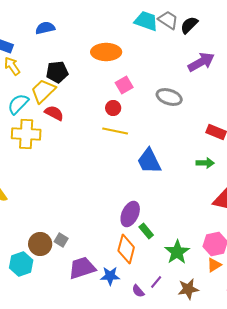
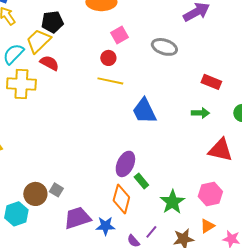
orange triangle: (214, 265) -> (207, 226), moved

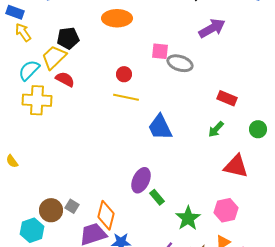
pink square: (119, 35) -> (160, 51), moved, turned 36
green arrow: (200, 113) -> (216, 129), turned 132
orange diamond: (121, 199) -> (106, 215), moved

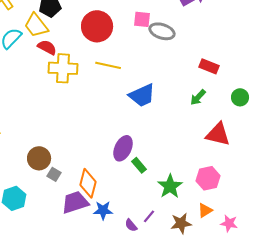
yellow trapezoid: (54, 57) -> (36, 25), turned -84
red circle: (124, 74) -> (97, 26), moved, size x2.0
yellow cross: (37, 100) -> (63, 68), moved
blue trapezoid: (160, 127) -> (142, 95), turned -88
brown circle: (51, 210) -> (39, 158), moved

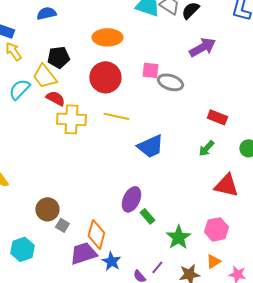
blue star: (103, 210) -> (111, 261), turned 30

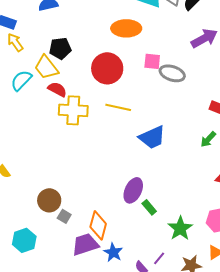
orange ellipse: (107, 37) -> (126, 28), moved

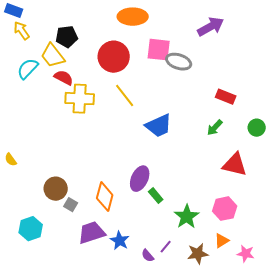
pink square: (152, 61) -> (159, 50), size x1.4
yellow line: (118, 107) -> (125, 96), turned 40
orange diamond: (98, 225) -> (105, 197), moved

